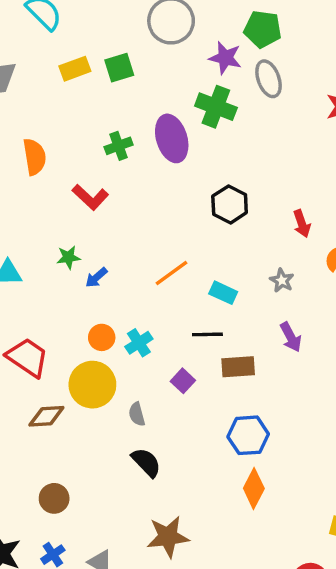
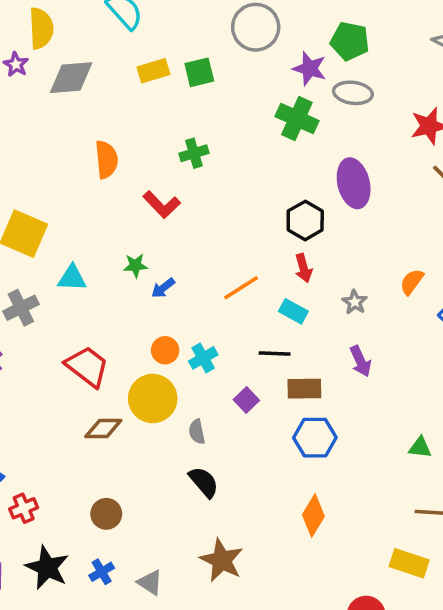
gray ellipse: (269, 79) -> (353, 93), turned -66
purple ellipse: (172, 138) -> (354, 183), moved
red arrow: (302, 224) -> (303, 268), moved
blue hexagon: (248, 435) -> (315, 438), moved
brown star: (168, 537) -> (222, 560), turned 30

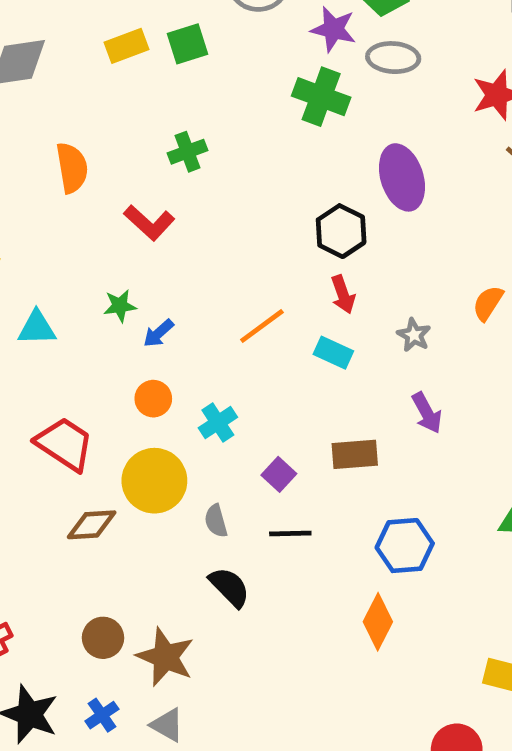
orange circle: (165, 350) -> (153, 399), moved
black line: (275, 353) -> (290, 534), moved
blue hexagon: (315, 438) -> (405, 546), moved
brown star: (222, 560) -> (165, 657), moved

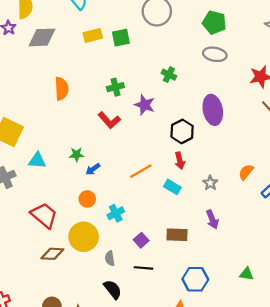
purple star: (333, 29) -> (145, 105), moved
green cross: (321, 97) -> (169, 75), moved, size x0.6
red L-shape: (149, 223) -> (109, 120), moved

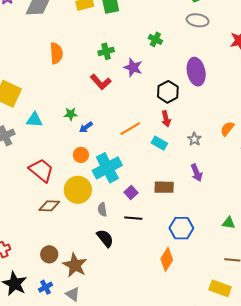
cyan cross: (116, 213) -> (107, 168), size x1.8

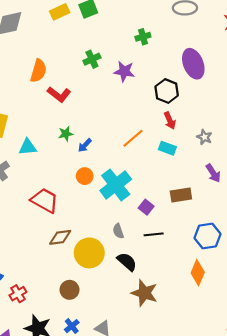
green cross: (155, 39) -> (143, 37), turned -32
orange semicircle: (56, 53) -> (38, 71), turned 30
red L-shape: (101, 82) -> (59, 94), moved
yellow circle: (78, 190) -> (89, 253), moved
brown star: (75, 265) -> (144, 293), moved

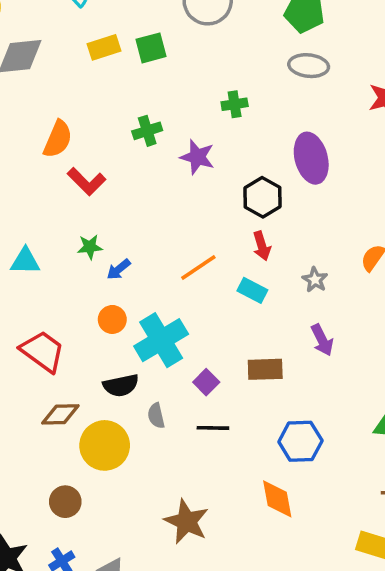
black semicircle: (127, 262) -> (121, 385), moved, turned 120
orange diamond: (198, 273) -> (277, 499), turned -40

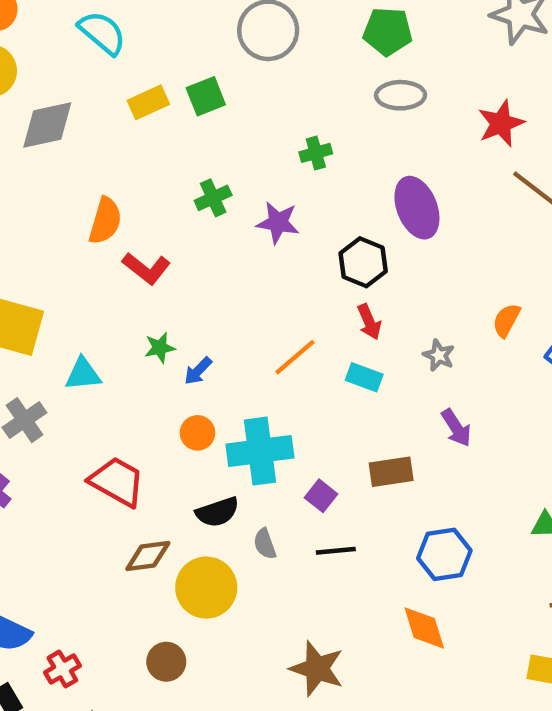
cyan cross: (161, 340) -> (260, 451), turned 30

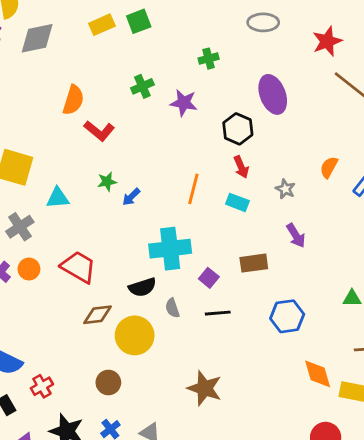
orange line: (295, 357) -> (193, 189), turned -36
orange circle: (197, 433) -> (29, 269), moved
orange diamond: (424, 628) -> (318, 374), moved

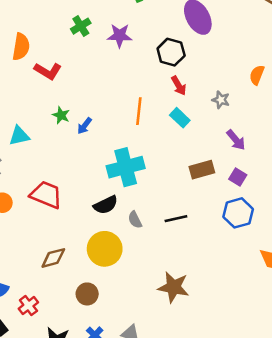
green star: (107, 182) -> (61, 115), turned -30
cyan rectangle: (237, 202) -> (180, 118), turned 30
purple square: (209, 278) -> (238, 177), moved
brown diamond: (98, 315) -> (53, 258), moved

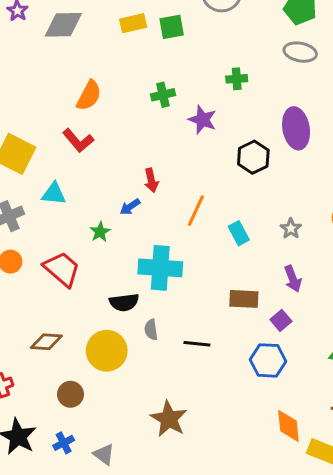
red L-shape: (48, 71) -> (78, 140), moved
red arrow: (179, 86) -> (151, 180), moved
green star: (61, 115) -> (100, 232), moved

